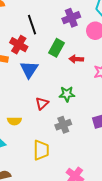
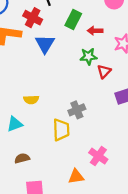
green star: (67, 94) -> (89, 56), moved
red triangle: (42, 103) -> (104, 71), moved
gray cross: (63, 125) -> (77, 110), moved

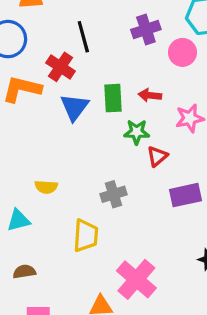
green rectangle: (73, 20) -> (113, 98), moved, turned -36
gray cross: (77, 110) -> (113, 194), moved
pink cross: (98, 156) -> (136, 279), size x1.4

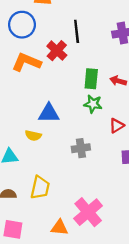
blue triangle: (74, 107) -> (49, 113), moved, turned 45
green star: (137, 132) -> (93, 104), moved
yellow trapezoid: (86, 236) -> (40, 188), moved

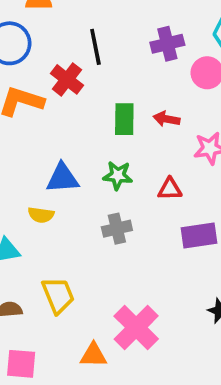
green star: (93, 104) -> (118, 175), moved
red triangle: (117, 126) -> (170, 189), turned 35
yellow trapezoid: (40, 188) -> (58, 295), turned -30

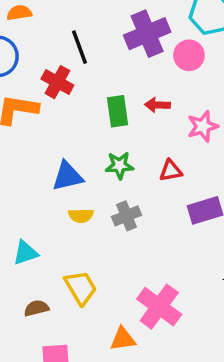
purple cross: (167, 44) -> (147, 34), size x1.4
yellow semicircle: (41, 215) -> (81, 216), moved

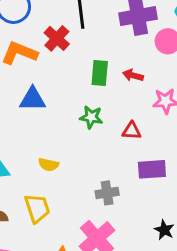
blue triangle: (68, 176) -> (33, 99), moved
yellow semicircle: (81, 216) -> (49, 165), moved
gray cross: (126, 216) -> (107, 193), moved

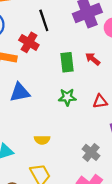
red arrow: (133, 75) -> (93, 59), turned 35
gray cross: (107, 193) -> (91, 152), turned -30

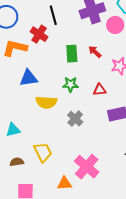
yellow semicircle: (42, 140) -> (46, 102), moved, size x1.5
gray cross: (91, 152) -> (75, 119), moved

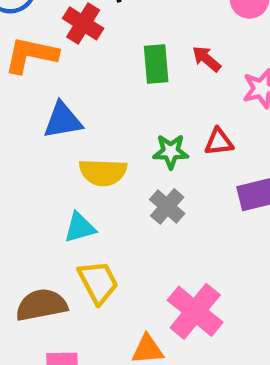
green star: (71, 84) -> (171, 152), moved
cyan triangle: (13, 130) -> (80, 228), moved
brown semicircle: (17, 162) -> (41, 305), size x1.6

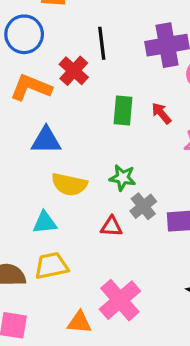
red triangle: (219, 142) -> (111, 226), moved
gray cross: (167, 206) -> (143, 206), moved
yellow trapezoid: (98, 282) -> (51, 266), turned -84

